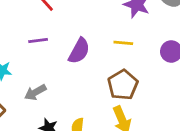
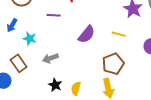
purple line: (38, 41) -> (54, 15), moved

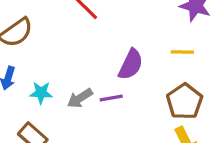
purple line: (54, 15) -> (111, 98), moved
gray arrow: (50, 58) -> (80, 98), moved

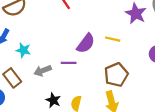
yellow line: (182, 52) -> (113, 39), moved
gray arrow: (80, 98) -> (43, 71), moved

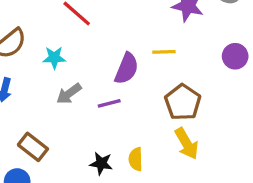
cyan star: (23, 50) -> (54, 58), moved
gray arrow: (43, 71) -> (69, 94), moved

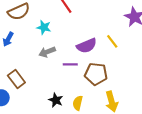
yellow line: (164, 52) -> (112, 41), turned 40
purple semicircle: (127, 68) -> (87, 46), turned 30
brown pentagon: (183, 102) -> (96, 74), moved, turned 30

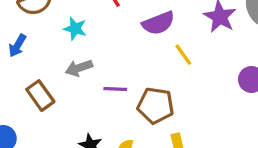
purple semicircle: (87, 46) -> (158, 23), moved
brown rectangle: (16, 79) -> (40, 96), moved

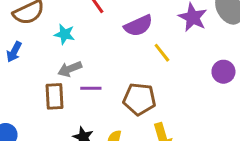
purple line: (115, 89) -> (91, 88), moved
brown rectangle: (40, 96) -> (54, 96), moved, turned 35

